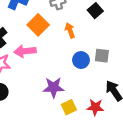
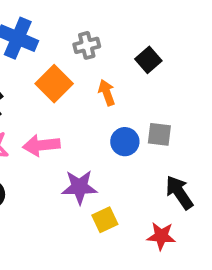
pink arrow: (25, 51) -> (41, 145), moved
red star: (95, 107) -> (161, 236), moved

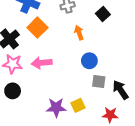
orange square: (54, 84) -> (37, 28), moved
gray square: (159, 134) -> (99, 82), moved
purple star: (79, 187) -> (56, 107), moved

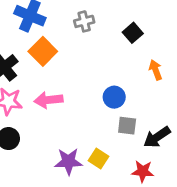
orange arrow: (79, 33) -> (156, 70), moved
black arrow: (121, 90) -> (157, 137), turned -90
yellow square: (78, 105) -> (98, 159), turned -32

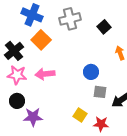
gray cross: (84, 21) -> (70, 19), size x1.5
purple star: (68, 161) -> (33, 117), moved
red star: (143, 171) -> (101, 124), moved

